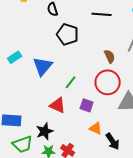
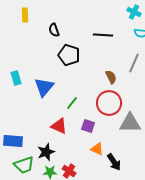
cyan rectangle: (15, 57) -> (16, 78), turned -72

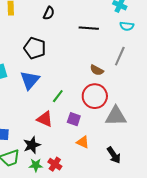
black semicircle: (54, 30) -> (49, 13), moved, turned -136
black pentagon: (69, 55) -> (35, 48), moved
brown semicircle: (111, 77) -> (97, 70), turned 144
black arrow: (114, 162) -> (114, 155), moved

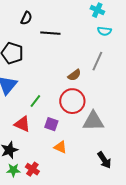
black line: (89, 28) -> (50, 33), moved
brown semicircle: (97, 70) -> (74, 75), turned -64
black arrow: (114, 155) -> (104, 160), moved

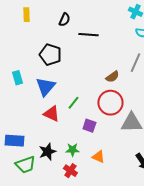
red triangle: (22, 124) -> (51, 114), moved
orange triangle: (60, 147) -> (98, 157), moved
green star: (13, 170) -> (72, 150), moved

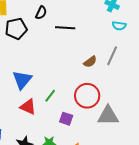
black pentagon: (50, 55) -> (16, 29), moved, turned -30
brown semicircle: (112, 77) -> (90, 62), moved

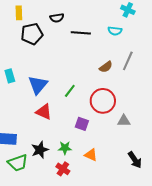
black semicircle: (41, 13) -> (57, 18), turned 56
cyan semicircle: (119, 26) -> (115, 31), moved
green line: (50, 96) -> (70, 91), moved
gray triangle: (108, 116) -> (124, 121), size x0.6

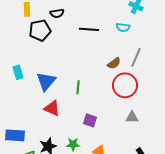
black semicircle: (57, 18) -> (57, 13), moved
green line: (70, 91) -> (78, 87), turned -32
red circle: (103, 101) -> (125, 85), moved

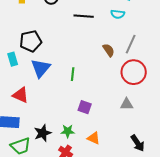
black pentagon: (40, 30) -> (31, 41), moved
brown semicircle: (114, 63) -> (109, 50), turned -88
red circle: (125, 85) -> (134, 72), moved
red triangle: (52, 108) -> (21, 95), moved

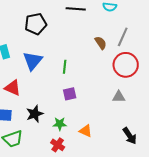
black pentagon: (31, 41) -> (36, 24), moved
purple square: (85, 107) -> (70, 94), moved, turned -32
black star: (43, 133) -> (35, 114), moved

